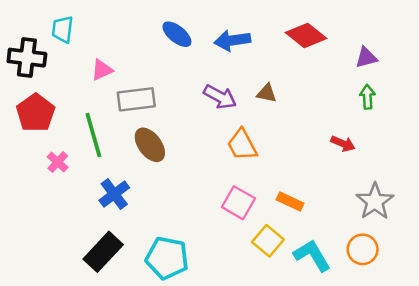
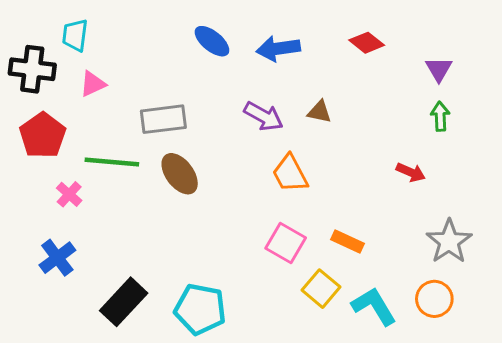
red diamond: (306, 35) -> (367, 43), size x0.7
purple triangle: (366, 58) -> (439, 69), turned -45
pink triangle: (102, 70) -> (93, 84), moved
green line: (93, 135) -> (112, 162), turned -69
blue cross: (114, 194) -> (57, 258), moved

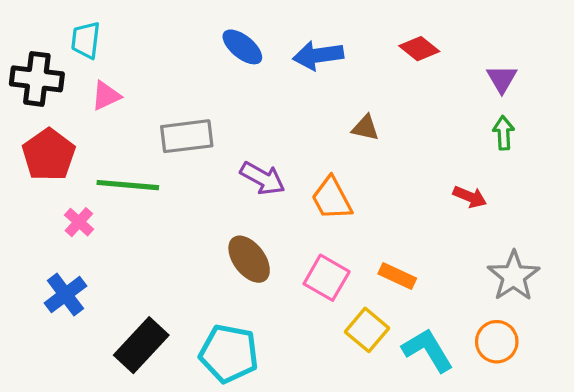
purple arrow: (264, 116) -> (263, 178), moved
brown ellipse: (180, 174) -> (249, 259), moved

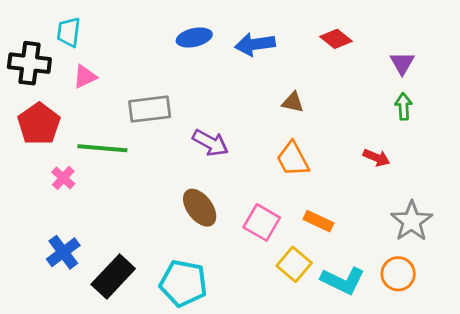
blue ellipse: (242, 47) -> (194, 37), turned -52
orange trapezoid: (332, 199) -> (293, 159), moved
blue cross: (65, 295) -> (63, 252), moved
cyan L-shape: (428, 350) -> (343, 281), turned 147

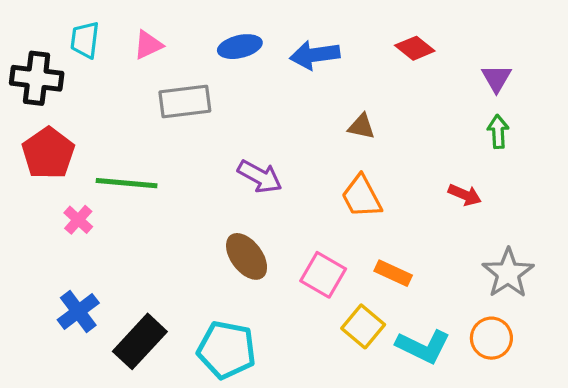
pink triangle: (85, 77) -> (148, 45), moved
gray rectangle: (150, 109) -> (185, 102), moved

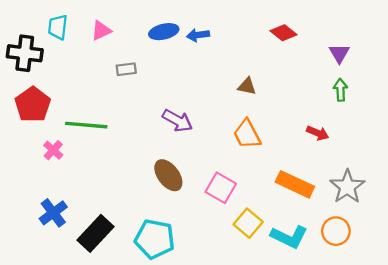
blue arrow: (315, 55) -> (198, 35), moved, size x0.7
gray rectangle: (185, 102) -> (126, 69), size x0.6
orange rectangle: (393, 273) -> (295, 184), moved, size x1.5

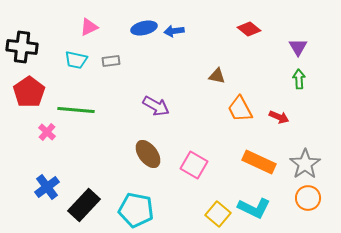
cyan trapezoid: (58, 27) -> (76, 60), moved, turned -85
orange trapezoid: (247, 134) -> (240, 109), moved
yellow square: (248, 223) -> (218, 214), moved
orange circle: (336, 231) -> (308, 198), moved

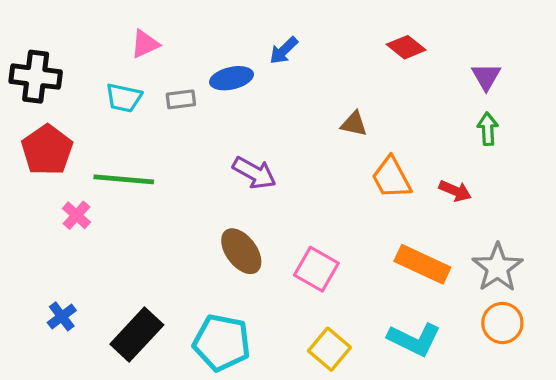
blue ellipse: (144, 28) -> (231, 78), moved
blue arrow: (174, 31) -> (284, 50), turned -36
blue cross: (47, 187) -> (62, 316), moved, size x0.7
yellow square: (218, 214) -> (329, 349), moved

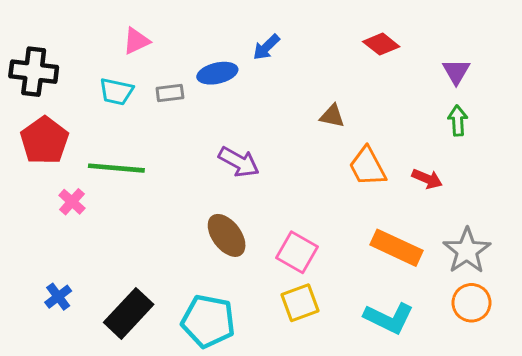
yellow square: (329, 349) -> (300, 303), moved, turned 30

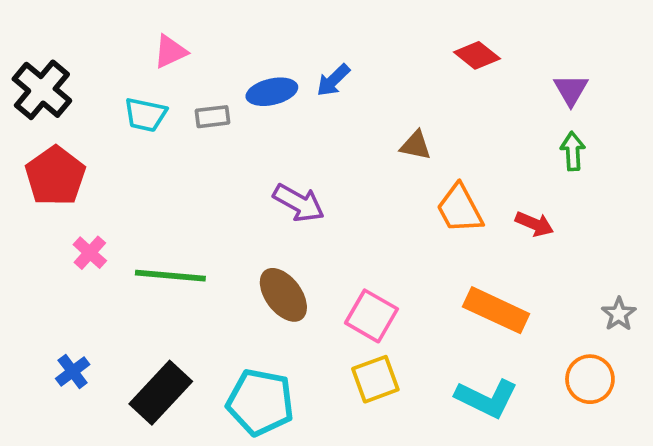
blue arrow: (266, 47) -> (333, 80), moved
black cross: (34, 72) -> (42, 90), turned 33
green line: (116, 168) -> (170, 276), moved
gray star: (467, 251) -> (619, 314), moved, size x0.6

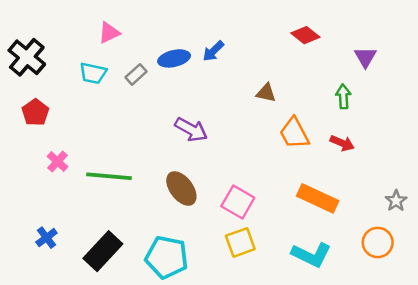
gray rectangle: (212, 117) -> (136, 74), turned -35
green arrow: (573, 151) -> (343, 96), moved
red pentagon: (55, 176) -> (35, 112), size x0.7

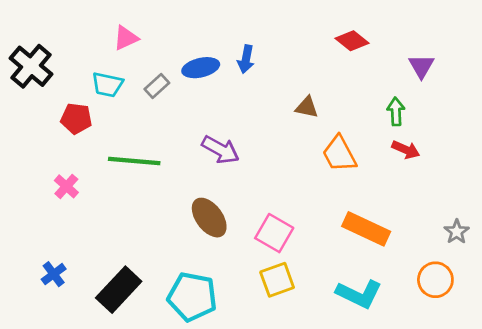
blue arrow: (213, 51) -> (246, 59), turned -35
red pentagon: (35, 112) -> (76, 119), moved, turned -30
red arrow: (342, 143) -> (406, 150), moved
green line: (109, 176) -> (134, 161), moved

